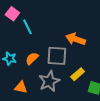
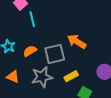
gray square: (57, 56) -> (55, 54), turned -30

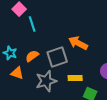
yellow rectangle: (71, 76) -> (75, 78), turned 32
orange triangle: (13, 77) -> (17, 73), moved

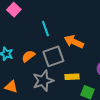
cyan line: (32, 24) -> (45, 29), moved
orange triangle: (17, 73) -> (11, 87), moved

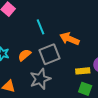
yellow rectangle: (72, 77) -> (83, 71), moved

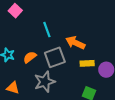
yellow rectangle: (83, 71) -> (87, 63), moved

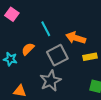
orange semicircle: (30, 57) -> (28, 49), moved

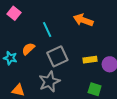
orange arrow: (76, 38) -> (83, 20), moved

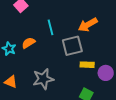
orange arrow: (83, 20) -> (88, 25), turned -60
gray square: (57, 56) -> (72, 46), moved

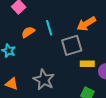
orange semicircle: (28, 43) -> (28, 32), moved
gray star: (43, 79) -> (44, 80), turned -30

